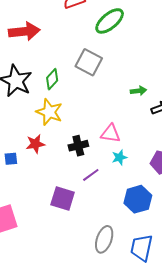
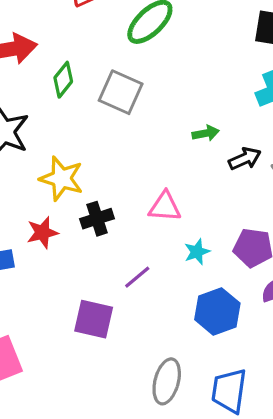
green diamond: (52, 79) -> (63, 80), moved
black cross: (78, 146) -> (97, 219), moved
cyan star: (119, 157) -> (197, 252), moved

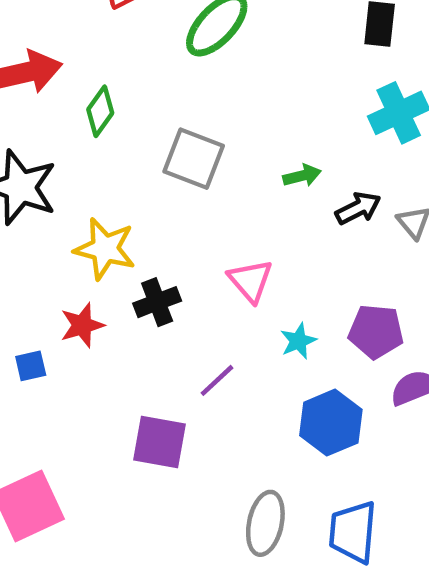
gray square: (121, 92) -> (194, 159), moved
pink triangle: (165, 207) -> (250, 281), turned 48

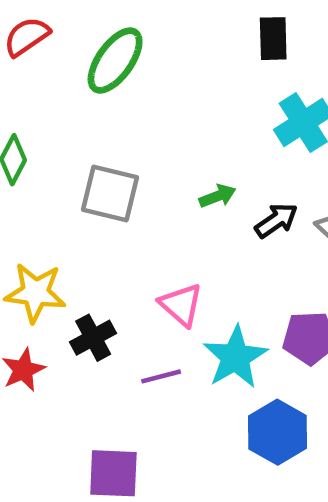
cyan star: (298, 341) -> (235, 357), size x1.8
purple line: (217, 380) -> (161, 376), moved, turned 36

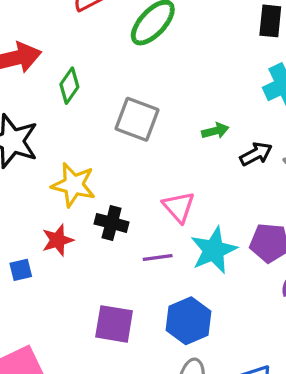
black cross: (93, 338) -> (112, 223), turned 36
blue hexagon: (278, 432) -> (188, 321), moved

